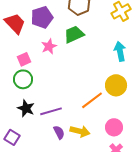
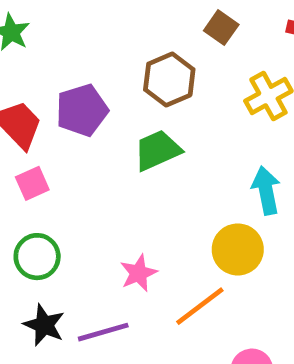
pink star: (49, 46) -> (139, 273), moved
pink square: (24, 59) -> (32, 183), moved
yellow circle: (116, 85) -> (238, 249), moved

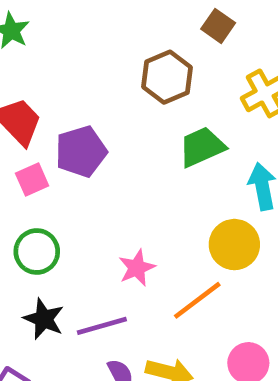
purple pentagon: (82, 110) -> (81, 152), moved
green trapezoid: (157, 150) -> (202, 147), moved

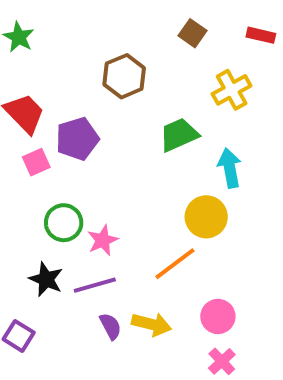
brown hexagon: (167, 77) -> (124, 76), moved
green circle: (37, 252) -> (64, 223), moved
pink star: (137, 268) -> (103, 240), moved

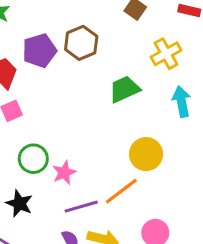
purple pentagon: (77, 139) -> (39, 51), moved
cyan arrow: (230, 168) -> (182, 102), moved
purple line: (95, 285) -> (81, 207), moved

